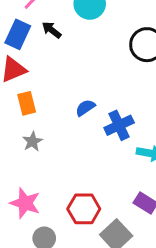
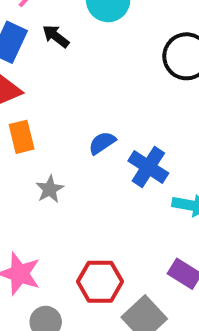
blue cross: (119, 125) -> (148, 167), turned -32
gray star: (32, 141) -> (50, 189), moved

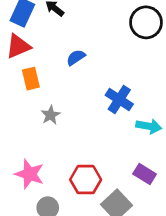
blue semicircle: (102, 143) -> (76, 57), moved

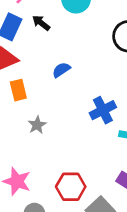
blue cross: (119, 100) -> (103, 110), turned 30

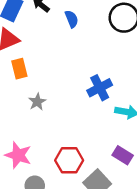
blue semicircle: (61, 70) -> (72, 19), moved, turned 102

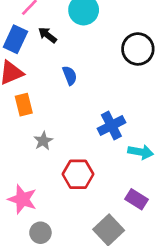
blue semicircle: (72, 19) -> (70, 75), moved
red hexagon: (69, 160) -> (78, 174), moved

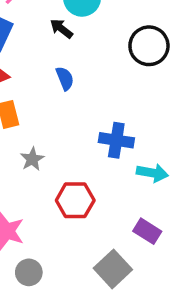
black arrow: (47, 35) -> (61, 29), moved
blue cross: (111, 126) -> (116, 140), turned 36

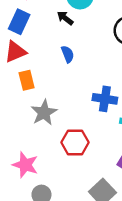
gray star: (32, 159) -> (44, 113), size x1.5

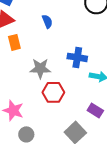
gray star: (44, 113) -> (40, 68), moved, turned 30

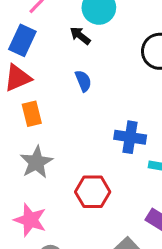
gray star: (40, 68) -> (36, 162), moved, turned -30

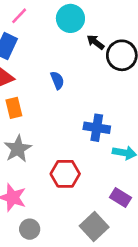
black arrow: (80, 36) -> (95, 42), moved

